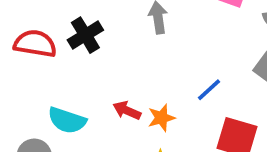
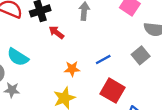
red arrow: (127, 110) -> (56, 32), moved

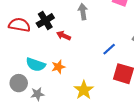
orange star: (72, 69) -> (58, 67), moved

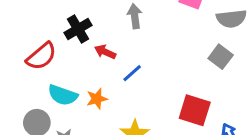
red semicircle: (19, 25) -> (41, 56), moved, turned 130
blue line: (109, 49) -> (132, 73), moved

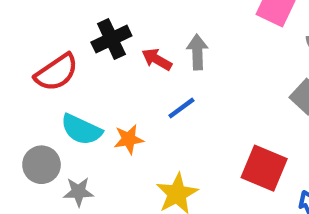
gray arrow: (135, 16) -> (197, 52), moved
red arrow: (105, 52) -> (157, 59), moved

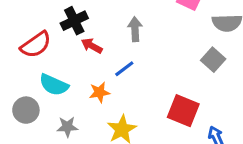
red arrow: (157, 59) -> (92, 46), moved
orange star: (129, 139) -> (99, 92), moved
gray star: (78, 192) -> (67, 127), moved

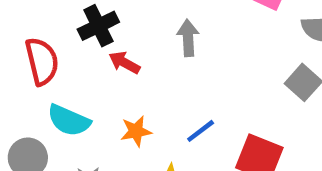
red semicircle: (36, 45) -> (42, 61), turned -68
blue line: (124, 69) -> (201, 131), moved

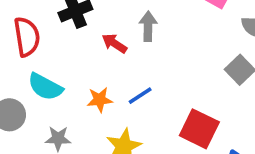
red arrow: (124, 63) -> (114, 43), moved
blue line: (201, 131) -> (140, 96), moved

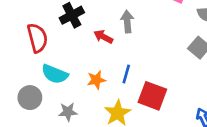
blue line: (140, 96) -> (126, 74), turned -36
red square: (199, 129) -> (152, 96), moved

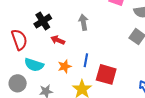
red arrow: (103, 37) -> (58, 40), moved

